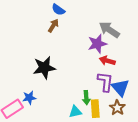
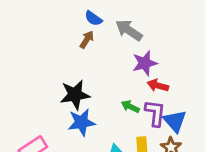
gray arrow: (109, 30) -> (129, 30), moved
blue star: (29, 98) -> (82, 122), moved, size x1.5
green arrow: (86, 98) -> (130, 107), moved, turned 120

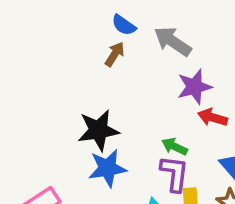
purple L-shape: (155, 113) -> (174, 174), moved

